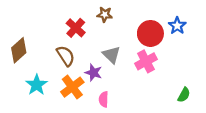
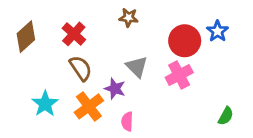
red cross: (76, 28) -> (74, 34), moved
brown diamond: (19, 50) -> (26, 37), moved

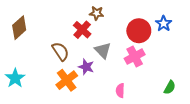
red cross: (74, 34) -> (82, 30), moved
cyan star: (45, 104) -> (15, 78), moved
pink semicircle: (127, 122) -> (120, 91), moved

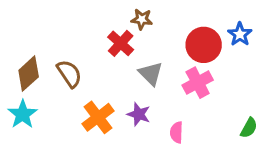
brown diamond: (19, 28) -> (29, 74), moved
brown semicircle: (60, 51) -> (69, 74), moved
purple star: (86, 67) -> (139, 114), moved

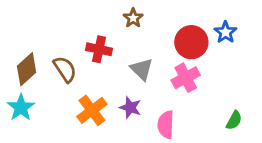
brown star: (142, 19) -> (133, 18), turned 30
red cross: (121, 43) -> (99, 49), moved, turned -30
pink semicircle: (176, 132) -> (166, 125), size x1.4

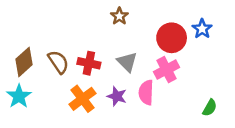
red cross: (99, 49) -> (89, 63), moved
pink semicircle: (166, 125) -> (146, 92), moved

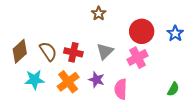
blue star: (202, 29) -> (175, 33), moved
gray triangle: (127, 62) -> (105, 51), turned 30
pink semicircle: (146, 92) -> (121, 89), moved
cyan star: (19, 96) -> (34, 80), moved, turned 30

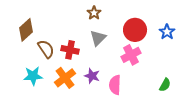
brown diamond: (20, 51) -> (26, 30), moved
gray triangle: (105, 51) -> (98, 38), moved

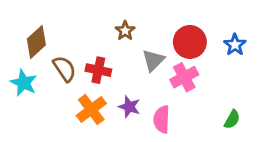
brown star: (94, 13) -> (125, 31), moved
gray triangle: (98, 38) -> (153, 60), moved
cyan star: (33, 76) -> (24, 83), moved, turned 30

